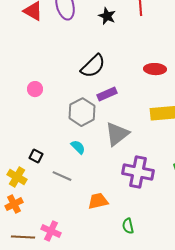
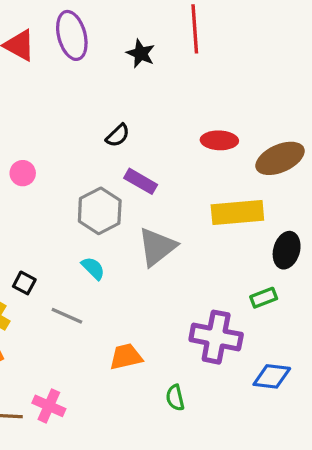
black semicircle: (93, 66) -> (118, 135), size x0.6
purple rectangle: (107, 94) -> (141, 181), turned 54
purple cross: (138, 172) -> (216, 337), moved

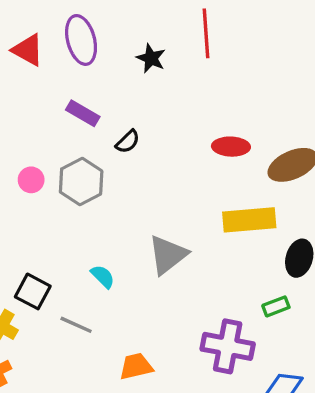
purple rectangle: (141, 181) -> (83, 113), moved
gray hexagon: (100, 211) -> (81, 182), moved
black square: (24, 283) -> (33, 291), size x1.5

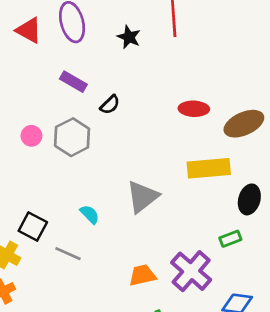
purple cross: (228, 346) -> (191, 271), turned 30
orange trapezoid: (136, 366) -> (142, 275), moved

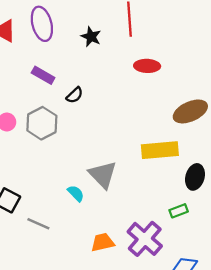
red ellipse: (194, 109) -> (147, 66), moved
gray triangle: (142, 197) -> (103, 175), turned -36
cyan semicircle: (90, 214) -> (76, 193), moved

